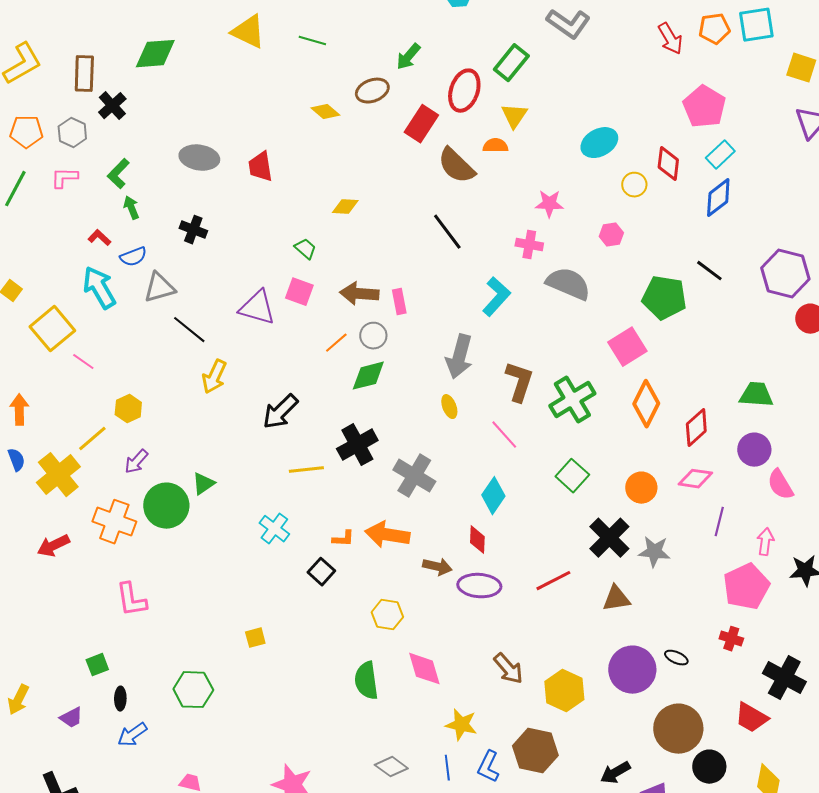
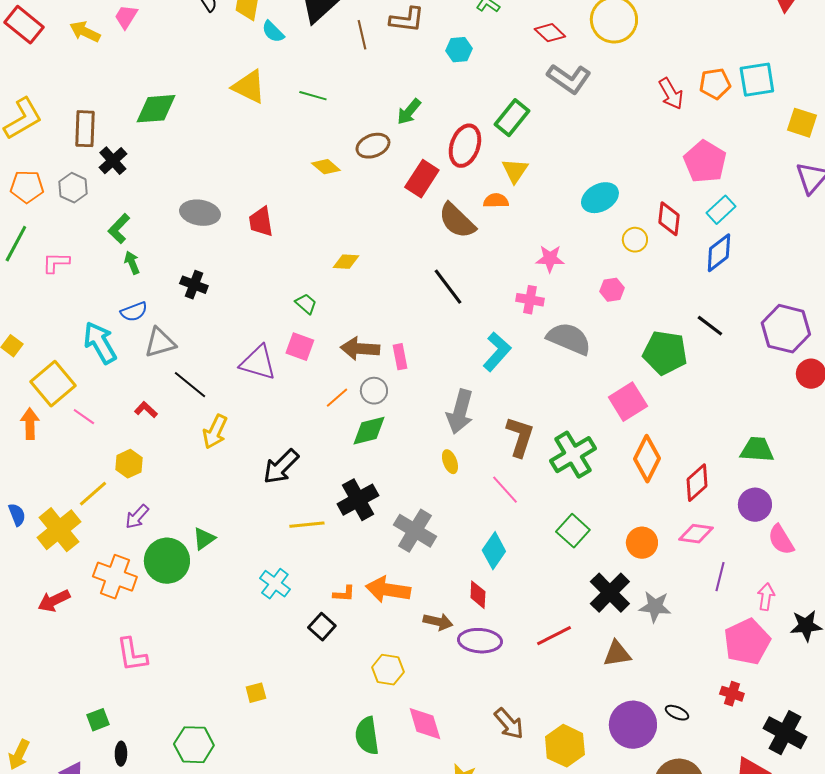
pink L-shape: (64, 178) -> (56, 263), moved
red L-shape: (99, 238) -> (146, 410), moved
orange arrow: (19, 410) -> (30, 424), moved

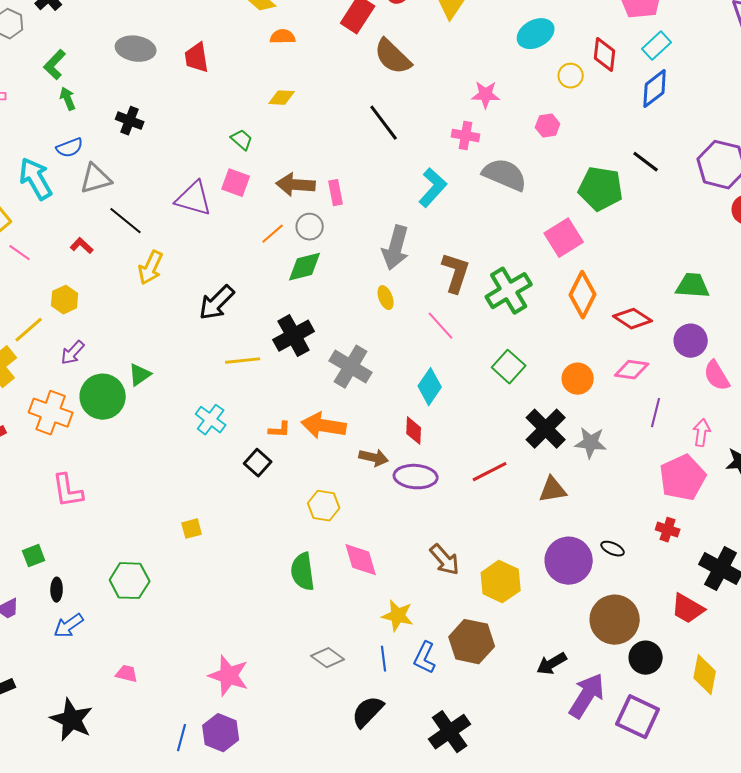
orange semicircle: (496, 201) -> (283, 37), moved
red diamond: (697, 483) -> (633, 319), turned 75

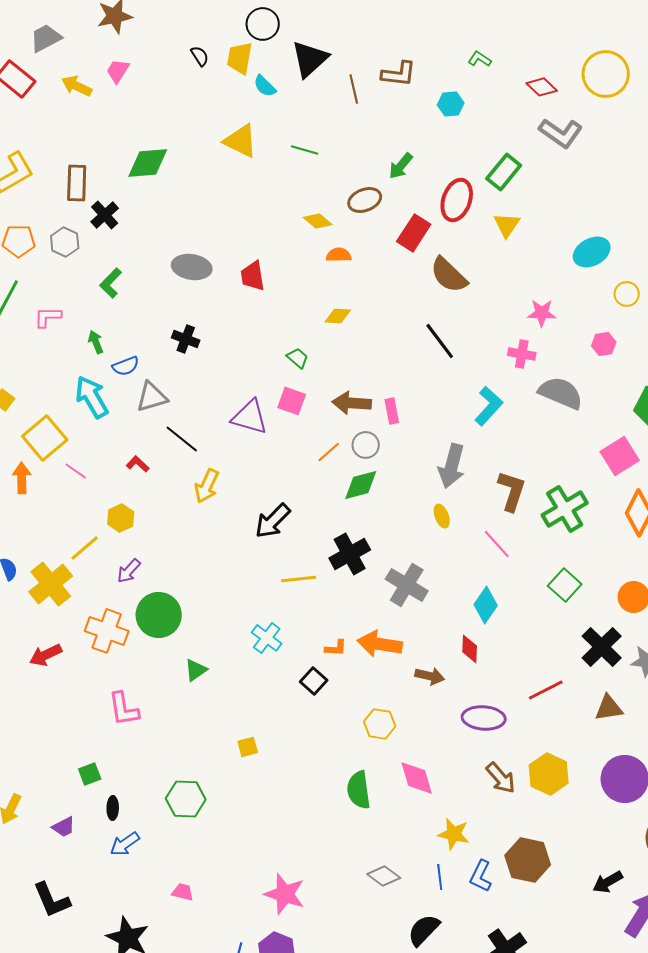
green arrow: (68, 99) -> (96, 342), moved
green triangle: (140, 375) -> (196, 670), moved
purple ellipse: (416, 477) -> (484, 718), moved
yellow hexagon: (501, 582) -> (549, 774), moved

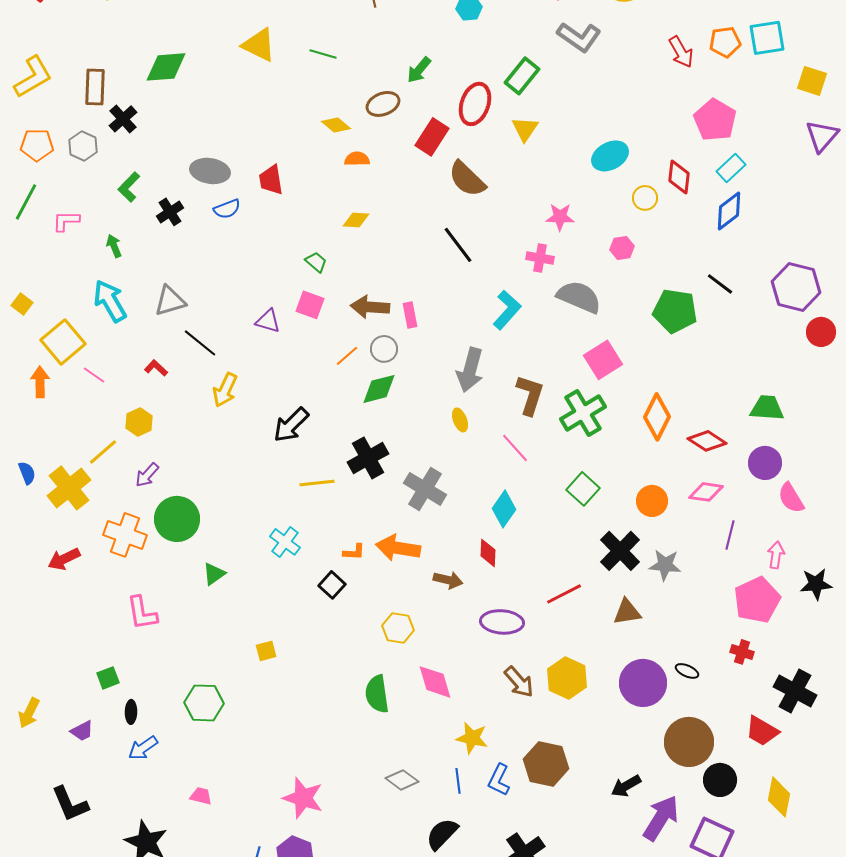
black cross: (186, 339) -> (170, 212), moved, turned 36
blue semicircle: (126, 366) -> (227, 209), moved
purple triangle: (250, 417) -> (268, 321), size x0.7
pink square: (620, 456) -> (603, 360), moved

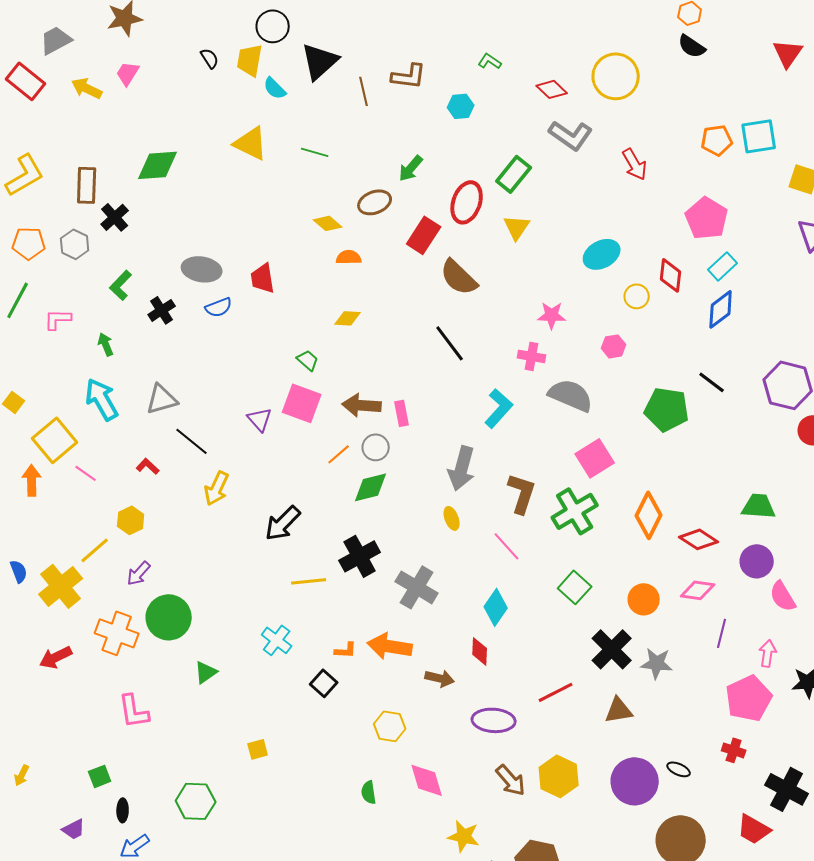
red arrow: (681, 52) -> (635, 164), moved
pink square: (310, 305) -> (302, 403), size x1.4
purple triangle: (268, 321) -> (260, 419), turned 32
green semicircle: (377, 694) -> (369, 792), size x0.6
yellow arrow: (29, 713) -> (22, 775), moved, size x0.7

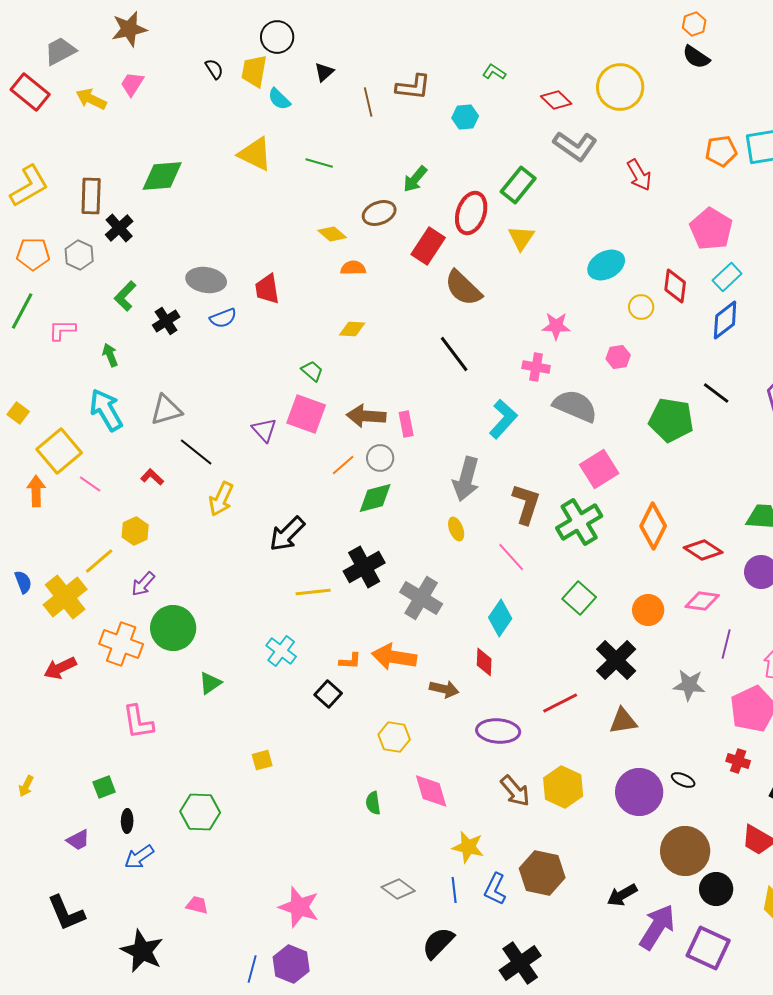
black triangle: (320, 61) -> (324, 72), size x0.5
gray star: (657, 663) -> (689, 685), moved

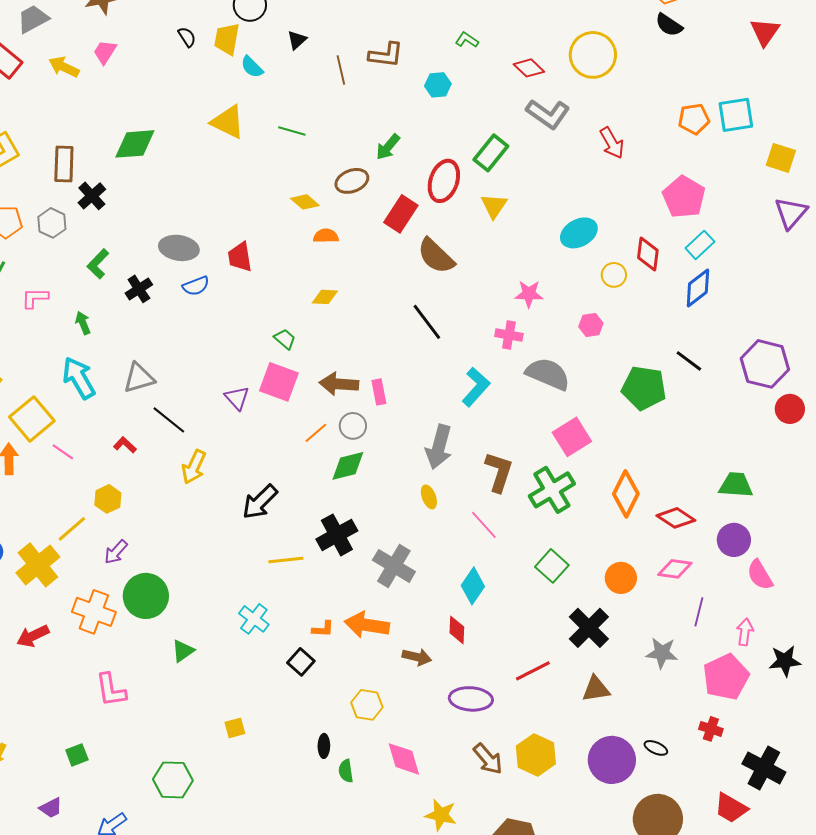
black ellipse: (127, 821) -> (324, 746), moved

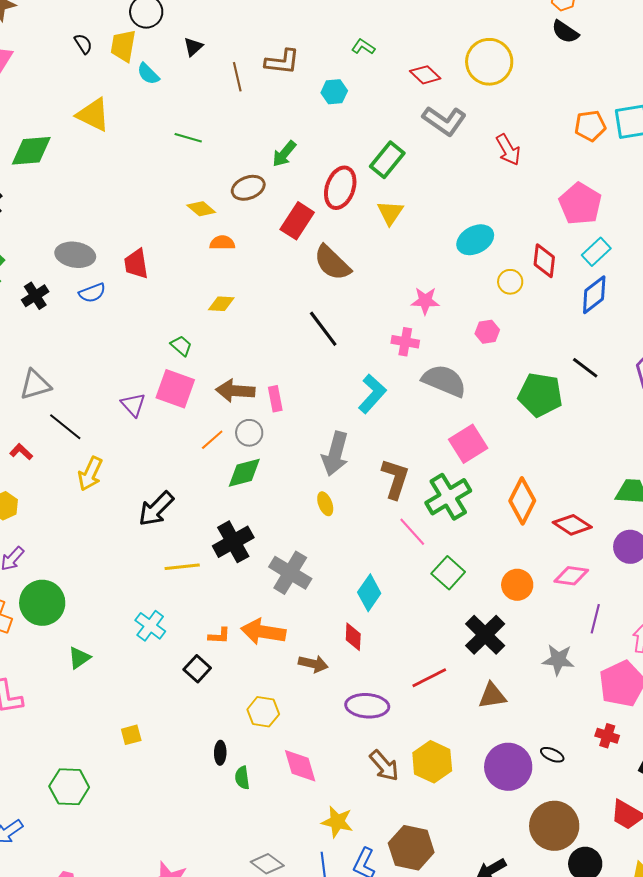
yellow triangle: (228, 122) -> (93, 115), moved
pink line: (484, 525) -> (412, 532), moved

